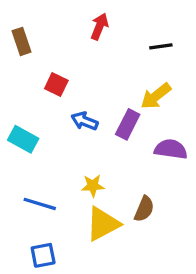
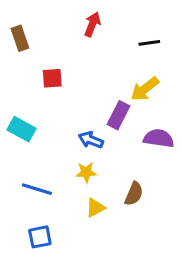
red square: (56, 85) -> (52, 78), turned -30
blue arrow: (85, 121) -> (91, 140), moved
yellow triangle: (103, 224) -> (95, 208), size x0.6

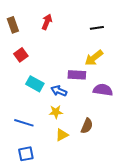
red arrow: (92, 24) -> (47, 22), moved
red square: (52, 78) -> (21, 55), moved, turned -32
purple rectangle: (119, 115) -> (77, 75), turned 66
cyan rectangle: (21, 129) -> (35, 84), moved

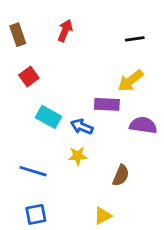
yellow triangle: (62, 135) -> (103, 216), moved

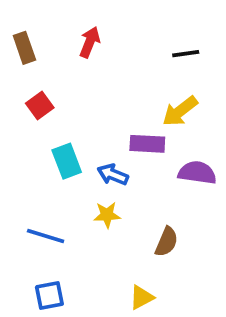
cyan rectangle: (48, 117) -> (67, 161), turned 40

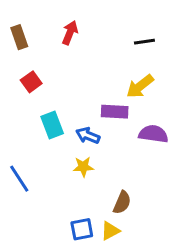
blue line: (46, 236) -> (19, 179), moved, turned 40
brown semicircle: (166, 242) -> (122, 202), moved
blue square: (49, 295) -> (82, 229), moved

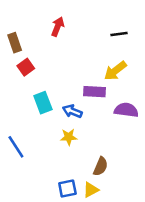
brown rectangle: (19, 37) -> (15, 43), moved

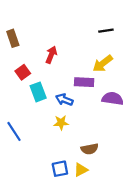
red arrow: (58, 27) -> (51, 55), moved
red square: (26, 67) -> (23, 72), moved
brown semicircle: (101, 166) -> (90, 149), turned 56

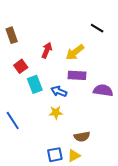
black line: (106, 31) -> (97, 28), turned 40
yellow arrow: (103, 64) -> (75, 52), moved

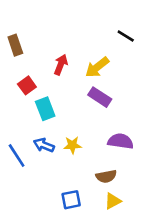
purple rectangle: (77, 75) -> (100, 97), turned 30
purple semicircle: (103, 90) -> (120, 141), moved
blue arrow: (59, 91) -> (44, 145), moved
yellow triangle: (74, 156) -> (113, 201), moved

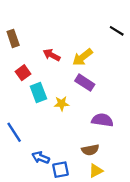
black line: (126, 36) -> (117, 31), moved
red arrow: (61, 65) -> (52, 55), turned -84
blue arrow: (44, 145) -> (41, 158), moved
yellow star: (72, 145) -> (62, 104), moved

